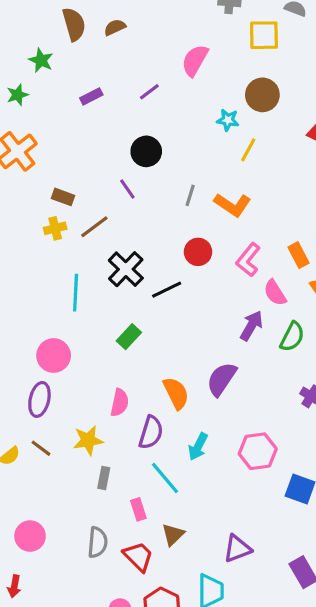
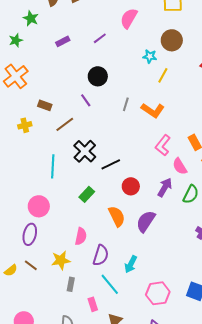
yellow cross: (55, 228) -> (25, 125), moved
red circle: (198, 252) -> (131, 186), moved
orange semicircle: (176, 393) -> (117, 216), moved
pink hexagon: (258, 451) -> (158, 293), moved

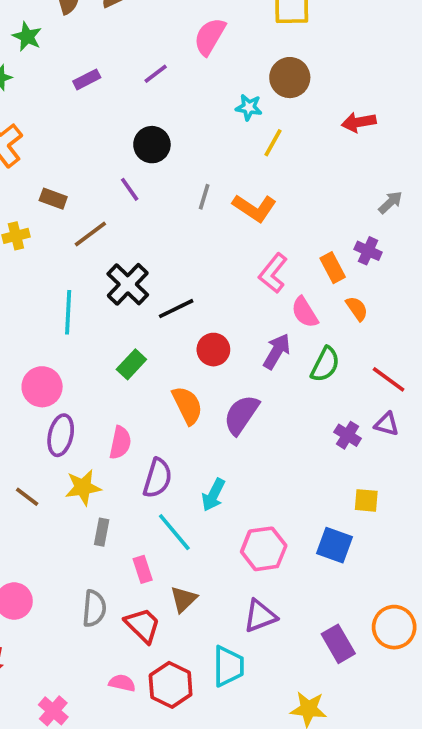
purple ellipse: (30, 234) -> (61, 435), moved

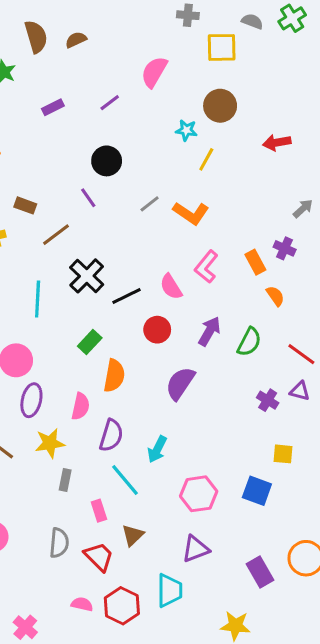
gray line: (204, 197) -> (150, 204), turned 35
pink semicircle: (305, 312) -> (171, 287), moved
orange semicircle: (187, 405) -> (114, 376), moved, turned 36

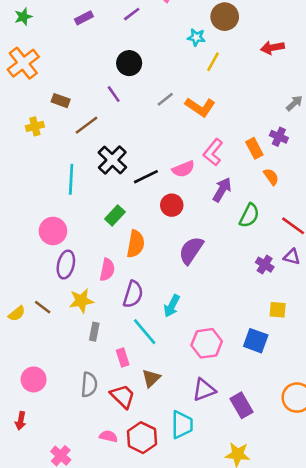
pink semicircle: (171, 287) -> (183, 169), turned -80
purple arrow: (209, 331) -> (222, 190), moved
purple rectangle: (260, 572) -> (241, 405), moved

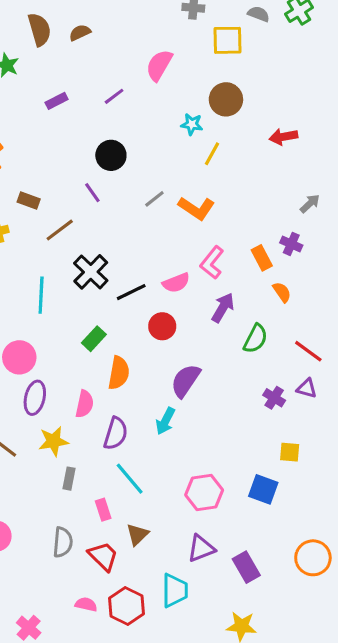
cyan arrow: (172, 306) -> (165, 421), moved

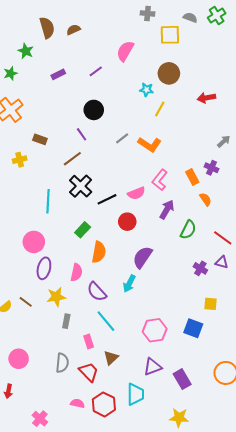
brown line: (60, 230) -> (72, 159), moved
purple semicircle: (116, 433) -> (97, 292), turned 120

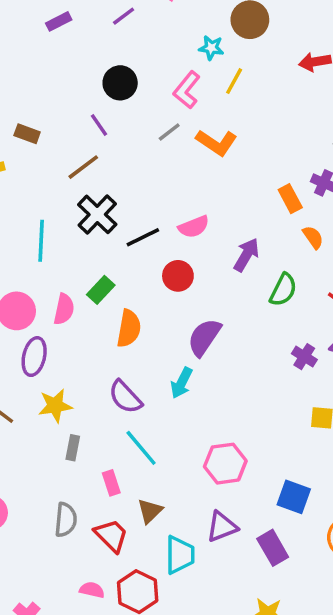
pink L-shape: (160, 180) -> (187, 90), moved
pink semicircle: (76, 272) -> (64, 309), moved
blue square: (193, 328) -> (294, 497), moved
cyan trapezoid: (135, 394) -> (180, 555), moved

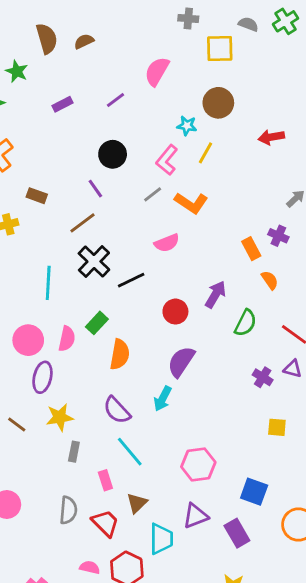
pink semicircle: (194, 227) -> (167, 243), moved
red circle: (178, 276) -> (175, 312), moved

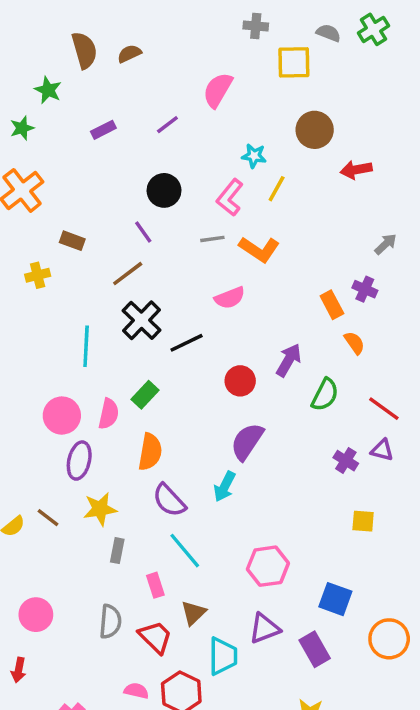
brown circle: (218, 103) -> (315, 130), moved
gray line: (153, 194) -> (212, 239), turned 30
orange semicircle: (120, 354) -> (150, 452), moved

